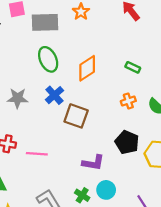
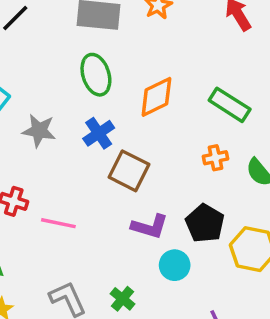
green rectangle: (133, 67) -> (230, 105), size x1.6
purple L-shape: (93, 163) -> (150, 227), moved
cyan circle: (106, 190) -> (175, 265), moved

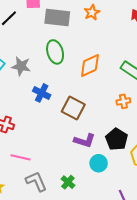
gray star: (39, 131) -> (21, 66), moved
blue cross: (99, 133) -> (42, 93), moved, turned -30
pink line: (58, 223) -> (20, 157), moved

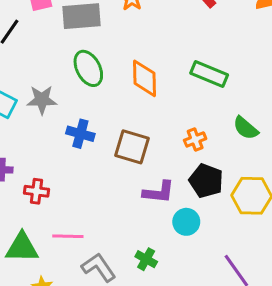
orange diamond: (90, 65) -> (144, 78), turned -55
orange cross: (123, 101) -> (195, 140), moved

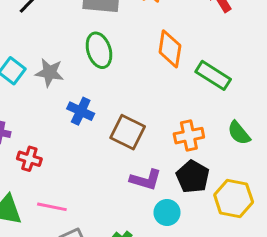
orange diamond: (144, 78) -> (170, 49), moved
orange cross: (195, 140) -> (189, 136), size x1.4

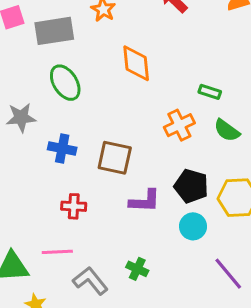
green rectangle: (213, 75) -> (210, 92), moved, size x0.6
orange cross: (189, 136) -> (179, 125), moved
red cross: (29, 159) -> (74, 206), moved
cyan circle: (167, 213) -> (193, 226), moved

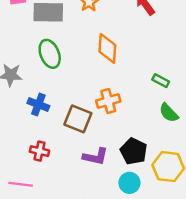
orange cross: (179, 125) -> (108, 101), moved

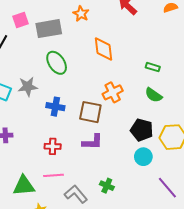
green semicircle: (169, 113) -> (153, 95), moved
red cross: (40, 151) -> (53, 146), moved
purple L-shape: (95, 157) -> (92, 142), moved

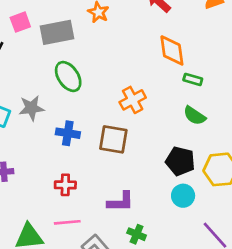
orange diamond: (103, 49) -> (172, 50), moved
orange cross: (113, 92) -> (133, 100), moved
purple L-shape: (92, 142) -> (121, 202), moved

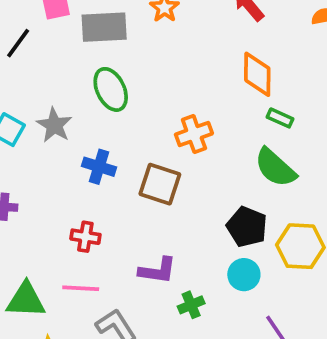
gray star: (31, 108) -> (54, 125), turned 30
green semicircle: (195, 116) -> (275, 168), size x1.4
green cross: (137, 234) -> (191, 305), moved, turned 36

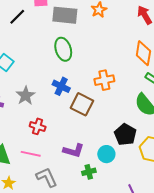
gray star: (54, 125) -> (26, 96), moved
blue cross: (99, 167) -> (61, 86), moved
cyan circle: (244, 275) -> (106, 154), moved

